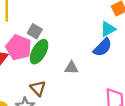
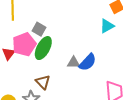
pink pentagon: (19, 47) -> (24, 44), turned 30
blue semicircle: (103, 47) -> (88, 62), moved

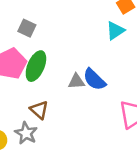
gray square: (39, 29) -> (27, 28), moved
blue semicircle: (88, 62) -> (94, 79), turned 96

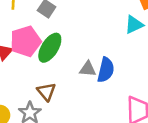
blue semicircle: (94, 79) -> (106, 70), turned -130

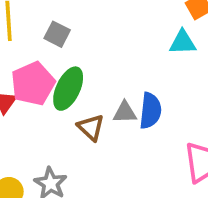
cyan triangle: (134, 25) -> (183, 42), turned 30
brown triangle: (46, 92) -> (91, 127), moved

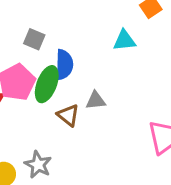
cyan triangle: (183, 42) -> (124, 40), moved
blue semicircle: (150, 111) -> (64, 65), moved

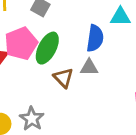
blue semicircle: (64, 65) -> (95, 38), moved

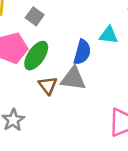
gray triangle: (89, 67) -> (73, 79), size x1.5

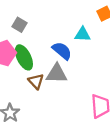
blue semicircle: (82, 52) -> (62, 51), turned -60
green ellipse: (36, 56) -> (24, 57), turned -55

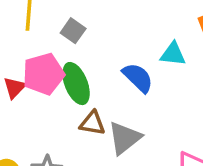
gray triangle: (57, 74) -> (125, 138), moved, turned -45
brown triangle: (36, 81) -> (92, 123), turned -42

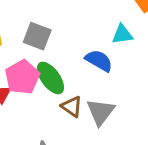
gray square: (73, 31) -> (37, 36), size x1.4
brown triangle: (92, 123) -> (72, 107), turned 40

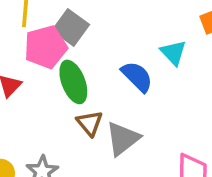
cyan triangle: (122, 34) -> (173, 53), turned 40
pink pentagon: (22, 77) -> (46, 47), moved

